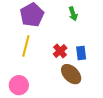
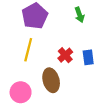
brown ellipse: (71, 74) -> (51, 80), moved, turned 30

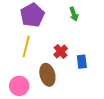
blue rectangle: (88, 57) -> (82, 62), moved

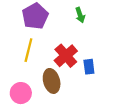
red cross: (61, 52) -> (66, 56), size x1.5

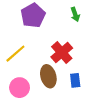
yellow line: (28, 50) -> (15, 54), moved, turned 35
blue rectangle: (89, 67) -> (75, 80), moved

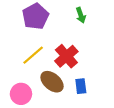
yellow line: (15, 54) -> (33, 55), moved
brown ellipse: (48, 76) -> (52, 82), turned -35

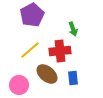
green arrow: (81, 15) -> (73, 29), moved
red cross: (66, 56) -> (60, 51), turned 35

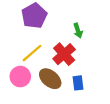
red cross: (60, 51) -> (64, 54), turned -35
pink circle: (19, 85) -> (20, 77), moved

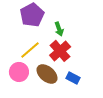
green arrow: (78, 31) -> (59, 29), moved
blue rectangle: (78, 83) -> (73, 78), turned -56

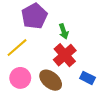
yellow line: (30, 50) -> (17, 48), moved
blue rectangle: (73, 78) -> (87, 78), moved

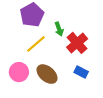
yellow line: (17, 48) -> (36, 44), moved
red cross: (65, 55) -> (77, 43), moved

